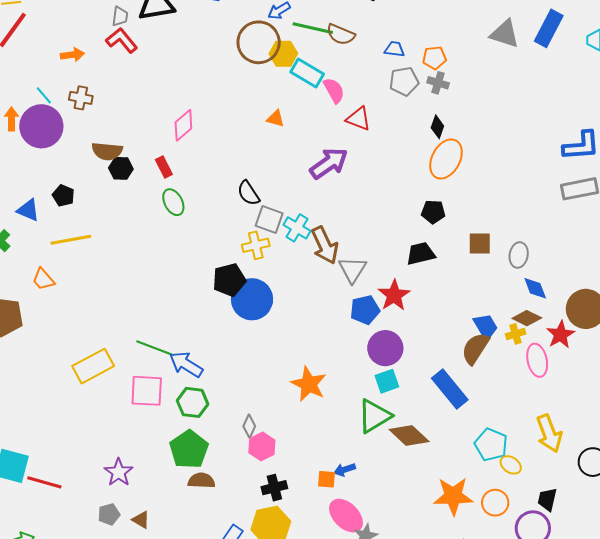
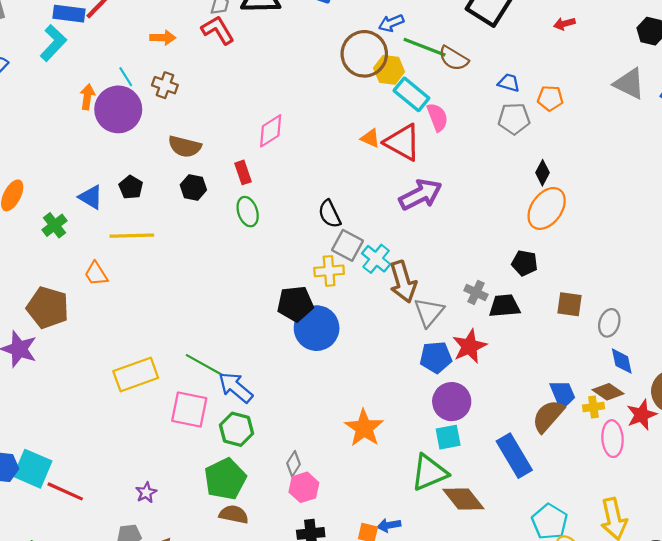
gray cross: (438, 83) -> (476, 292), moved
red triangle: (359, 119) -> (403, 142), moved, size x1.4
black hexagon: (121, 168) -> (193, 187), moved
purple star: (119, 472) -> (146, 493), size x0.7

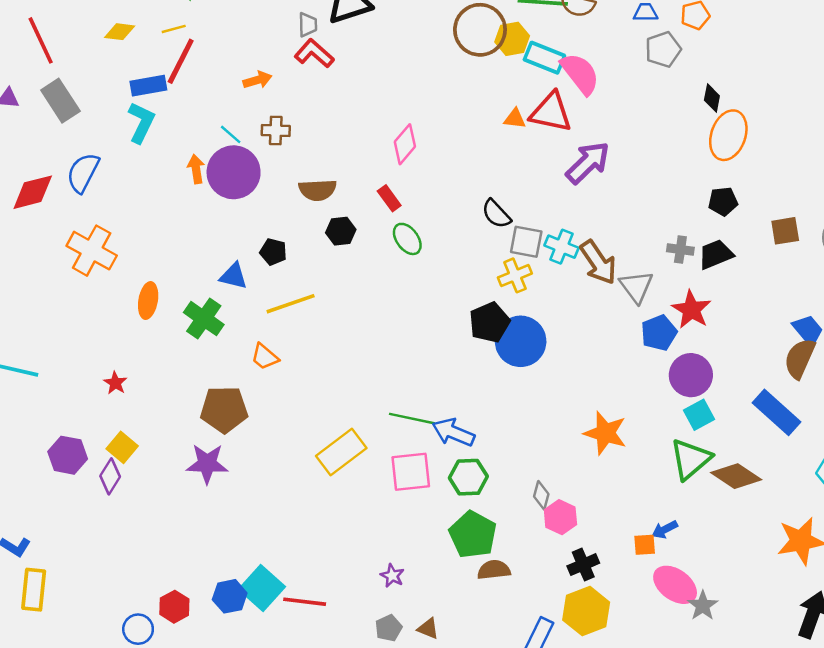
pink semicircle: (437, 117) -> (580, 74), size x1.4
green cross: (54, 225) -> (204, 319), size x1.4
cyan square: (33, 469) -> (262, 588), turned 36

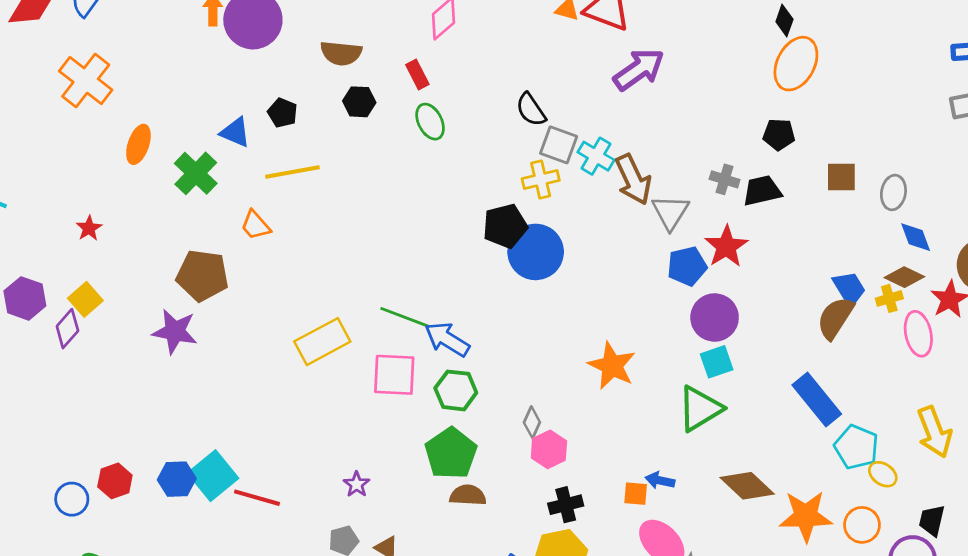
blue rectangle: (776, 412) -> (817, 399), moved
brown diamond: (736, 476) -> (747, 486), moved
blue arrow: (665, 529) -> (660, 480), turned 30

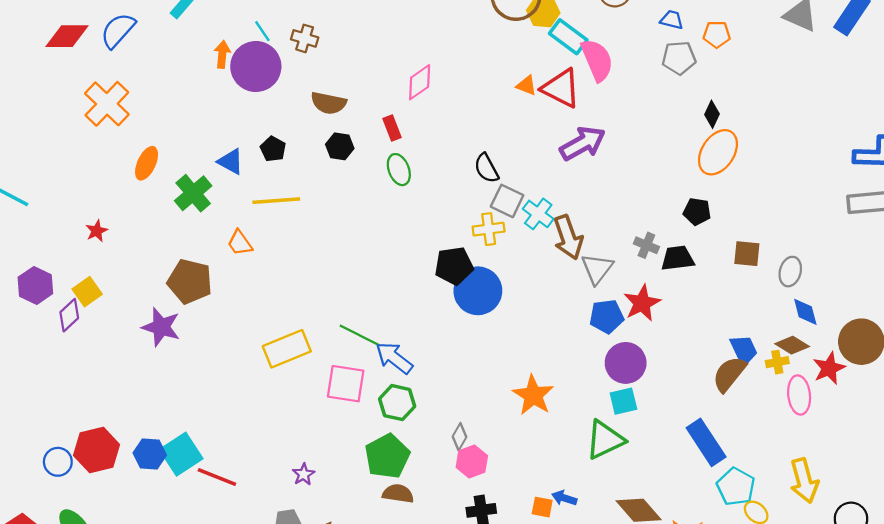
red hexagon: (115, 481) -> (97, 450), size x1.5

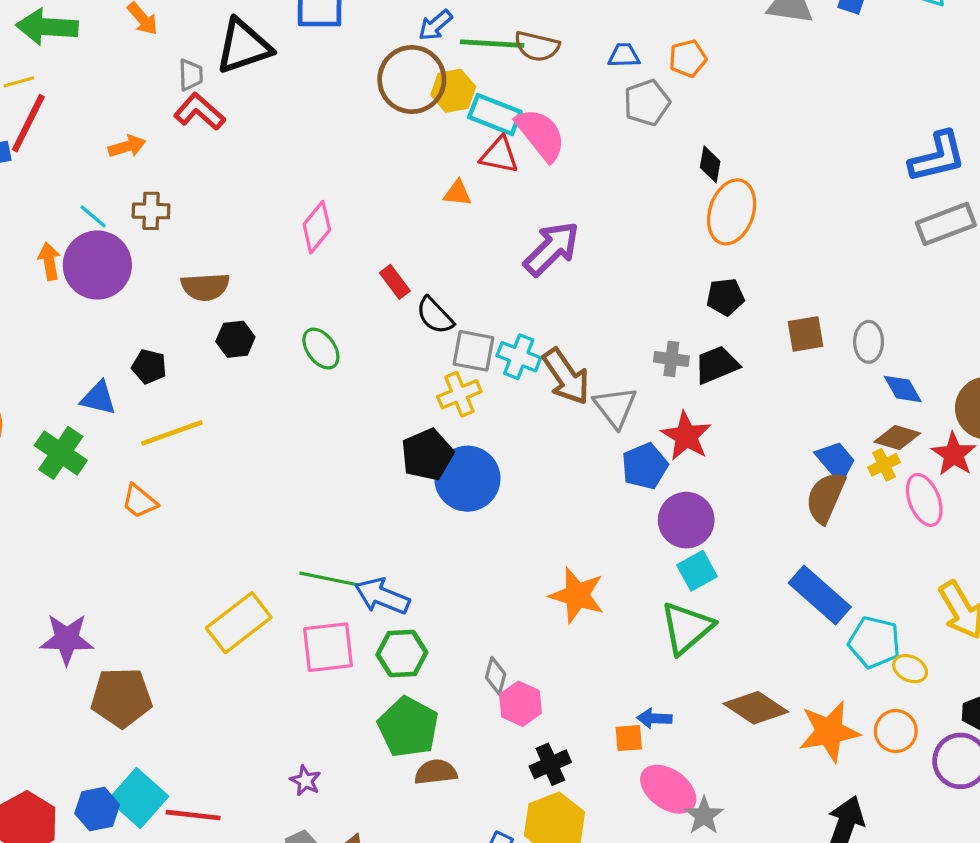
red triangle: (561, 88) -> (499, 155), moved, size x0.7
red rectangle: (392, 128) -> (395, 282), moved
brown pentagon: (190, 281) -> (122, 697), moved

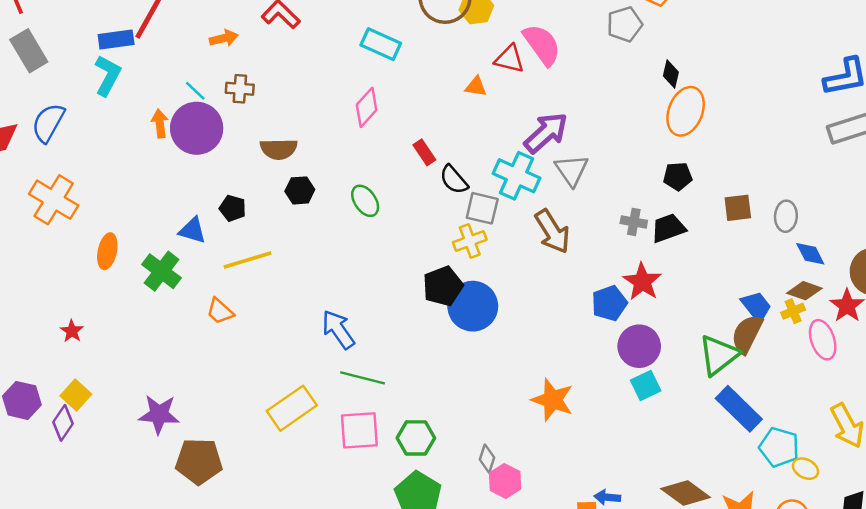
cyan rectangle: (495, 115) -> (381, 44), moved
cyan cross: (519, 357) -> (516, 176), moved, size x1.4
gray triangle: (615, 407) -> (572, 170), moved
blue arrow: (382, 596) -> (338, 330), moved, turned 30
green triangle: (687, 628) -> (719, 355), moved

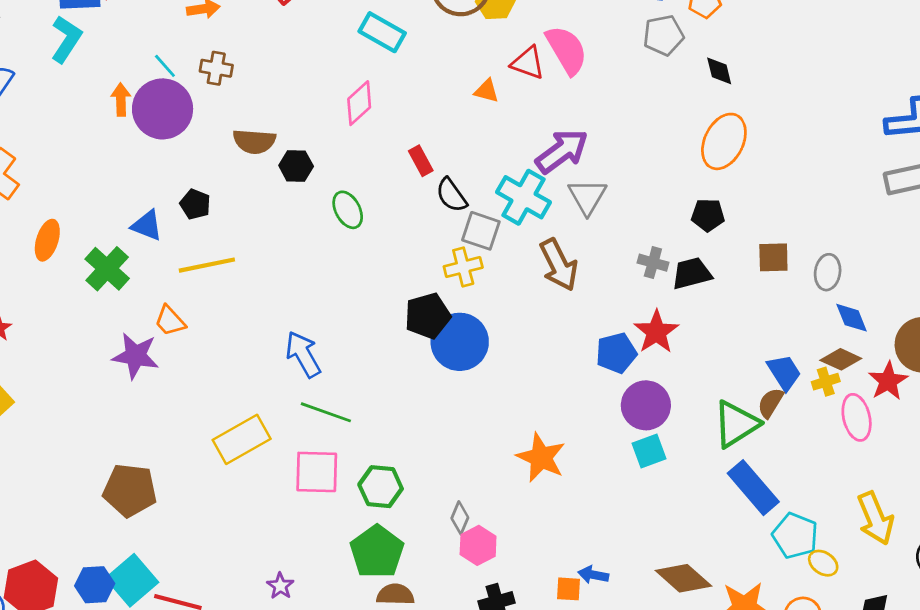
black diamond: (671, 74) -> (719, 71), moved, turned -32
black hexagon: (300, 190) -> (296, 166), moved
brown semicircle: (747, 334) -> (771, 403), size x0.7
purple star: (159, 414) -> (136, 356), moved

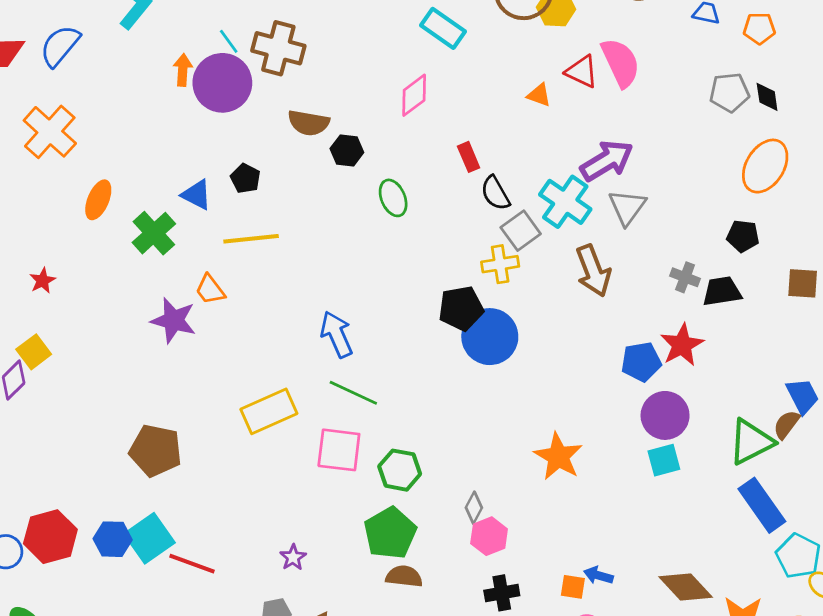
gray pentagon: (663, 35) -> (729, 92), moved
brown cross: (216, 68) -> (278, 48), size x1.6
gray square: (481, 231) -> (521, 231), turned 30

